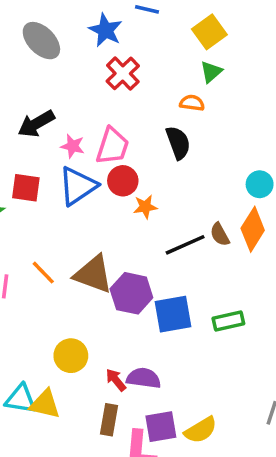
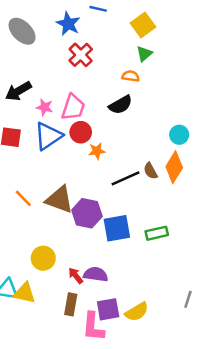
black semicircle: (178, 143) -> (121, 105), turned 80

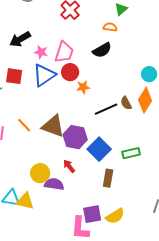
blue square: (117, 228) -> (99, 149), turned -35
purple semicircle: (96, 274) -> (54, 184), moved
red arrow: (76, 276) -> (69, 166), moved
brown rectangle: (71, 304) -> (108, 178), moved

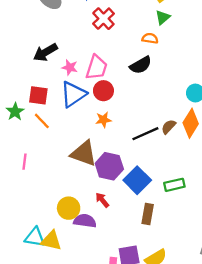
orange star: (83, 87) -> (103, 120), moved
brown semicircle: (126, 103) -> (169, 127), turned 72
orange line: (24, 125) -> (42, 121), moved

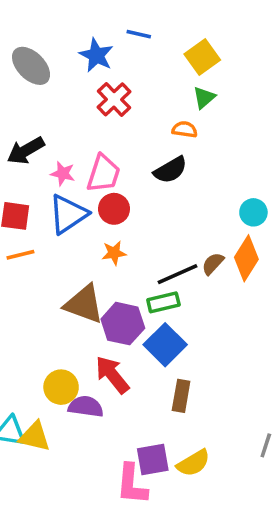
orange line: (42, 121) -> (20, 255), turned -60
green rectangle: (174, 185) -> (163, 302), moved
red arrow: (102, 200) -> (112, 375), size x1.6

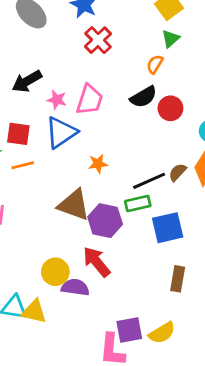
orange semicircle: (185, 129) -> (155, 64), turned -66
red circle: (114, 209) -> (170, 108), moved
blue square: (165, 345) -> (168, 228), moved, turned 32
brown rectangle: (181, 396) -> (178, 279), moved

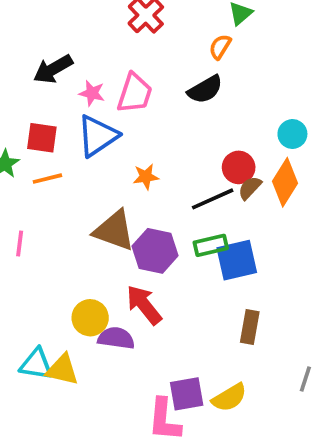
red circle: (170, 108) -> (239, 167), moved
green rectangle: (138, 204) -> (211, 245), moved

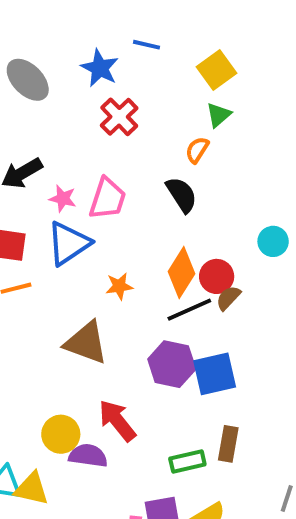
black semicircle: (205, 89) -> (182, 195), turned -93
orange diamond: (285, 182) -> (182, 273), moved
green rectangle: (211, 245) -> (187, 461), moved
purple hexagon: (155, 251) -> (172, 364), moved

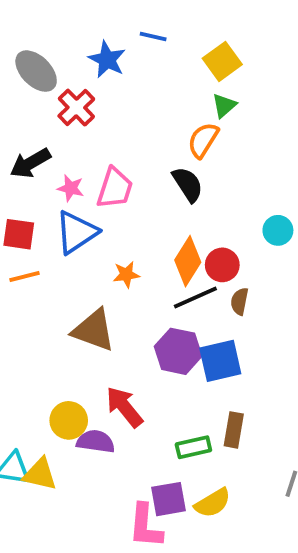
red cross: (119, 117) -> (76, 108), moved
orange semicircle: (197, 150) -> (203, 140), size x1.4
brown semicircle: (228, 298) -> (240, 301), moved, turned -32

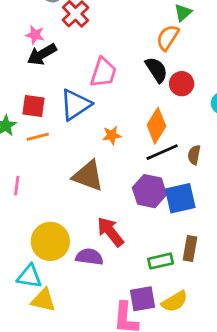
pink star: (71, 188) -> (35, 35), moved
red circle: (222, 265) -> (182, 84), moved
yellow circle: (69, 420) -> (50, 241), moved, size x1.4
yellow triangle: (40, 474) -> (43, 300), moved

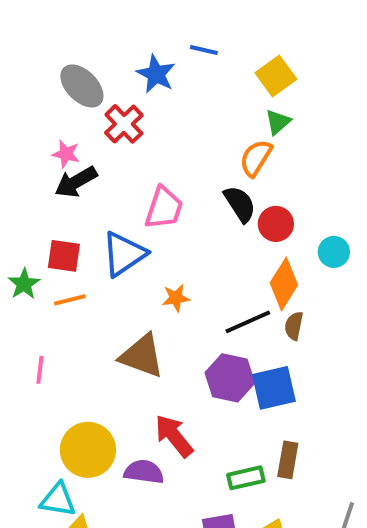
orange diamond: (156, 126) -> (284, 284), moved

